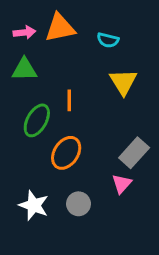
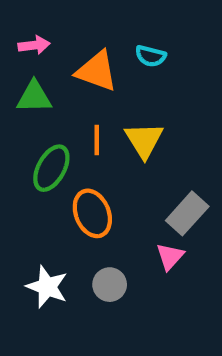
orange triangle: (60, 28) -> (97, 71), moved, turned 32
yellow triangle: (123, 82) -> (144, 140), moved
orange ellipse: (66, 153) -> (92, 213), turned -56

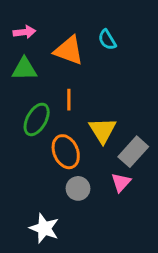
cyan semicircle: (151, 56) -> (107, 40), turned 45
yellow triangle: (144, 140) -> (103, 130), moved
gray circle: (110, 285) -> (78, 188), moved
white star: (47, 287) -> (44, 228), moved

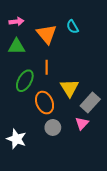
orange triangle: (69, 50) -> (47, 34), turned 30
white star: (44, 228) -> (16, 139), moved

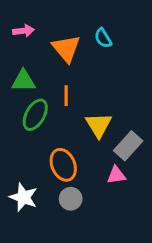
green triangle: (16, 46) -> (23, 81), moved
orange ellipse: (45, 103) -> (63, 165), moved
pink triangle: (82, 123) -> (116, 175), turned 40
gray circle: (53, 127) -> (71, 199), moved

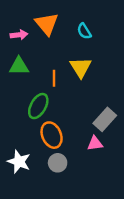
pink arrow: (23, 31) -> (19, 35), moved
orange triangle: (66, 48) -> (47, 24), moved
green ellipse: (35, 115) -> (38, 106), moved
yellow triangle: (99, 125) -> (81, 67), moved

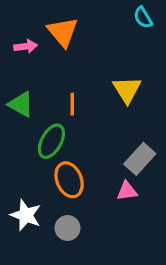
cyan semicircle: (84, 31) -> (143, 17), moved
green triangle: (19, 66) -> (21, 104), moved, turned 30
yellow triangle: (81, 67) -> (127, 90), moved
gray circle: (58, 163) -> (67, 228), moved

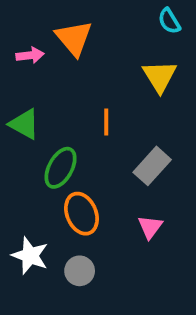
yellow triangle: (127, 90) -> (160, 76), moved
orange line: (72, 104) -> (106, 122), moved
gray rectangle: (140, 159) -> (152, 166), moved
pink triangle: (127, 191) -> (150, 227), turned -45

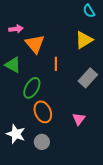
orange triangle: (74, 38) -> (35, 44), moved
yellow triangle: (160, 76) -> (84, 40), turned 30
gray rectangle: (152, 166) -> (88, 78), moved

